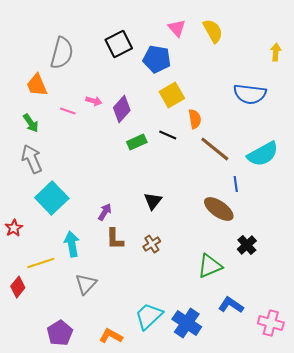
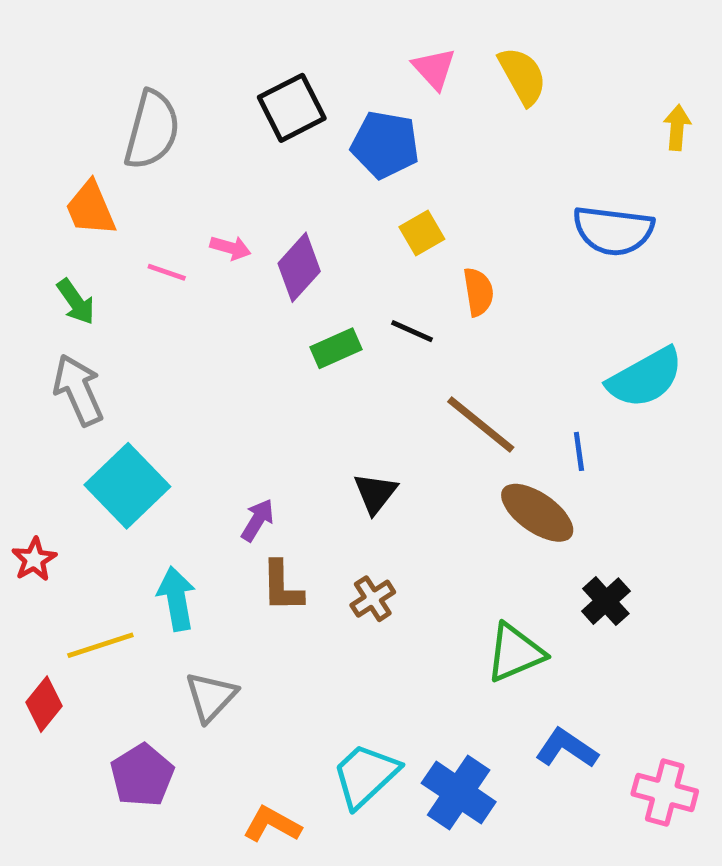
yellow square: (172, 95) -> (422, 233), size x0.7
brown line: (215, 149) -> (481, 424), moved
purple pentagon: (60, 333) -> (142, 775), moved

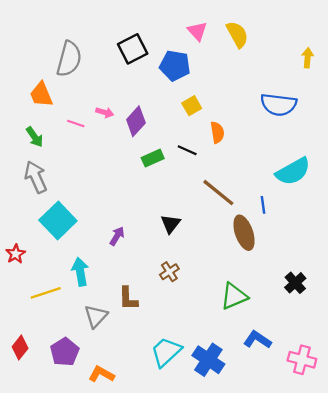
brown ellipse: (537, 513) -> (244, 233), turned 36
brown L-shape: (282, 586) -> (128, 298), moved
black cross: (606, 601) -> (295, 283), moved
red diamond: (44, 704) -> (20, 347), moved
orange L-shape: (272, 824) -> (101, 374), moved

